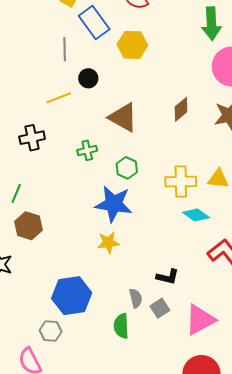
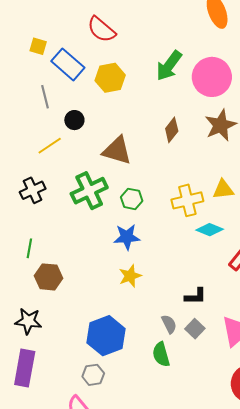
green arrow: (211, 24) -> (169, 66), moved, turned 52
green cross: (87, 150) -> (89, 191), size x1.8
blue star: (114, 204) -> (127, 237), size x0.7

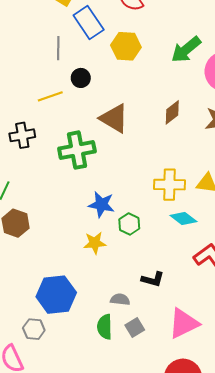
green hexagon: (132, 199) -> (129, 224), moved
gray semicircle: (169, 324) -> (120, 299), turned -72
gray square: (195, 329) -> (135, 327), moved

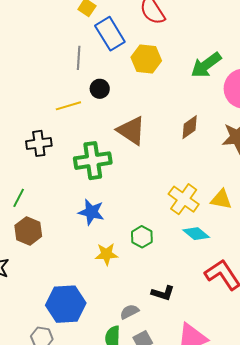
yellow cross: (169, 185) -> (184, 199), turned 32
blue star: (101, 204) -> (91, 212), moved
gray semicircle: (120, 299) -> (129, 312), turned -36

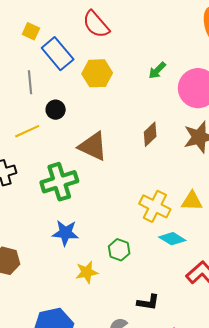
green arrow: (206, 65) -> (157, 70), size x0.6

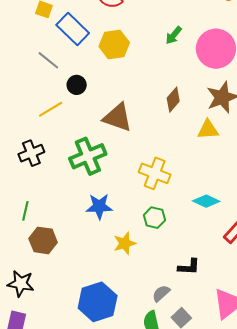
gray line: (30, 82) -> (48, 60), turned -40
yellow triangle: (192, 201) -> (208, 130), moved
yellow cross: (155, 206) -> (155, 173), moved

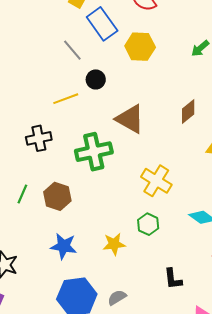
blue star: (99, 206) -> (64, 246), moved
brown hexagon: (43, 240) -> (57, 196), moved
black L-shape: (189, 267) -> (173, 279), turned 70
gray semicircle: (161, 293) -> (117, 298), moved

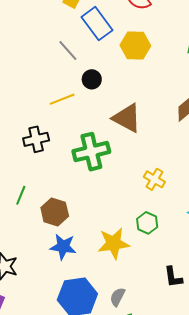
yellow cross: (156, 181) -> (154, 179), size x0.7
brown hexagon: (57, 196) -> (55, 212), moved
yellow star: (114, 244) -> (114, 243), size x1.4
gray semicircle: (117, 298) -> (118, 297), turned -30

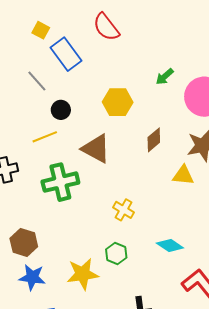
yellow hexagon: (135, 46) -> (118, 102), moved
yellow line: (62, 99) -> (45, 137), moved

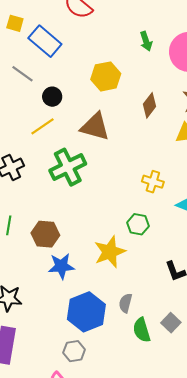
green arrow: (165, 77) -> (146, 41), turned -54
yellow cross: (124, 210) -> (153, 182), moved

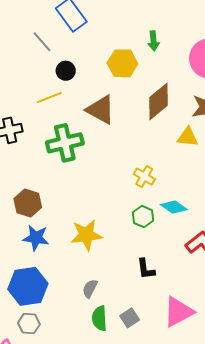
green arrow: (146, 41) -> (153, 41), moved
brown diamond: (150, 105) -> (158, 101), size x1.5
green hexagon: (138, 224) -> (143, 217), moved
blue hexagon: (86, 312) -> (28, 286), moved

